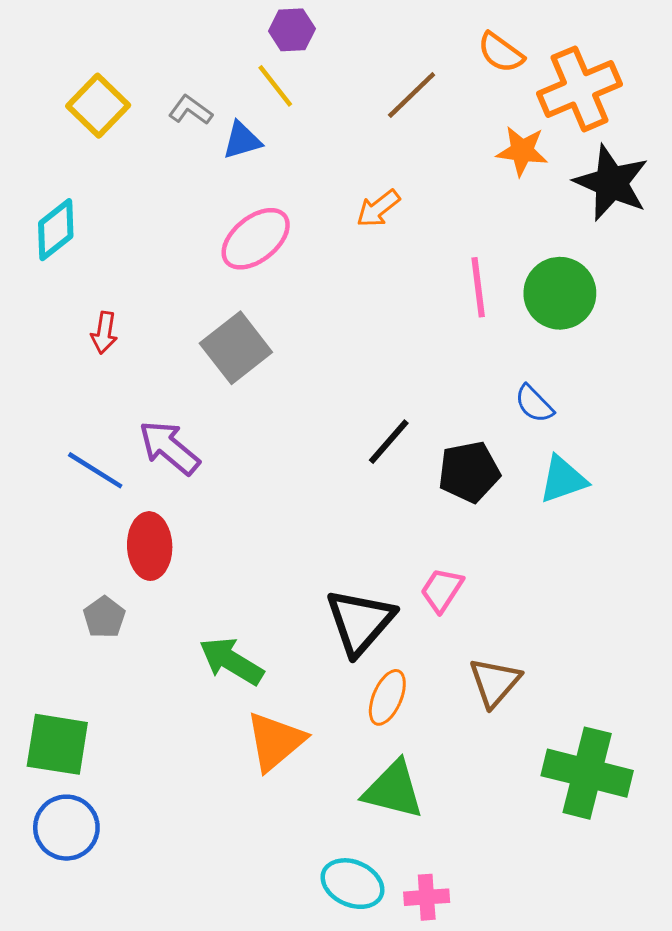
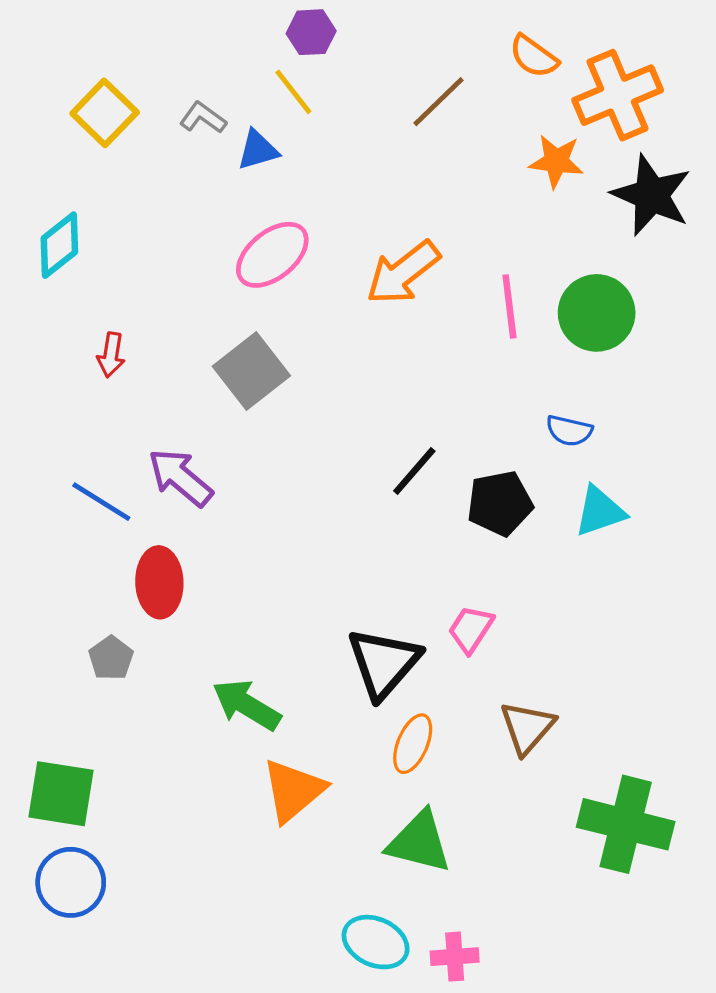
orange arrow: (378, 208) -> (403, 273), moved, size x1.6
blue semicircle: (534, 404) -> (569, 431), turned -33

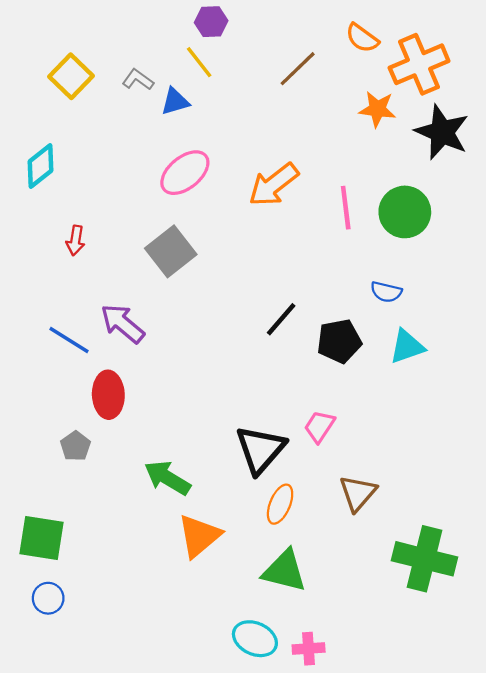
blue circle: (71, 882) -> (48, 598), size x0.7

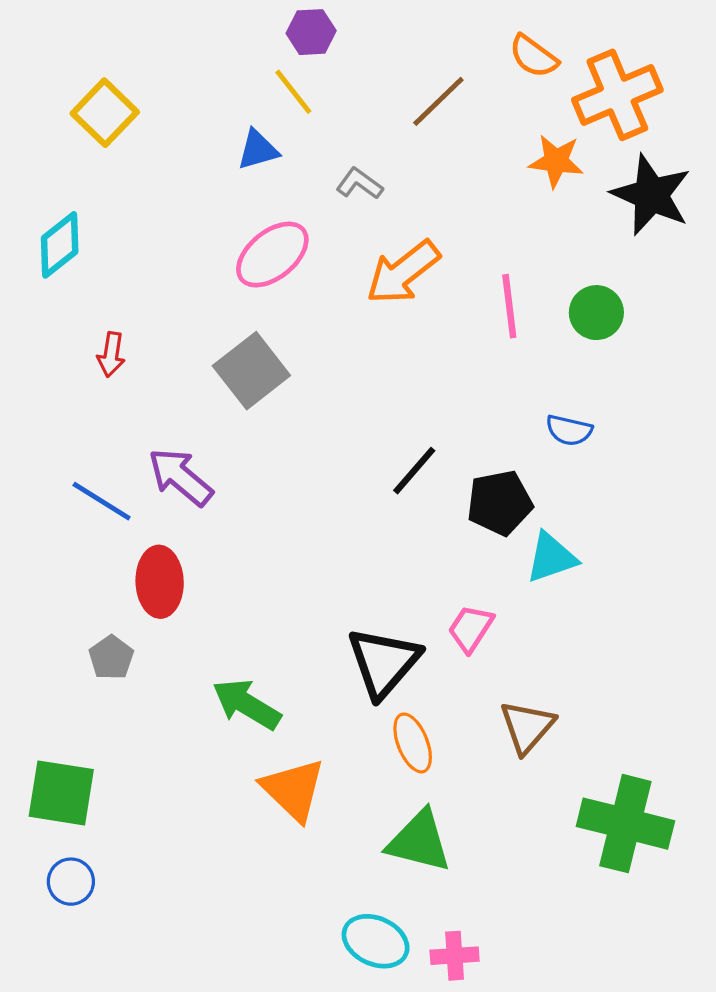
gray L-shape: (138, 80) -> (359, 184), moved
green circle: (405, 212) -> (596, 313), size x0.7
cyan triangle: (407, 347) -> (551, 558), moved
orange ellipse: (280, 504) -> (413, 743), turned -45
orange triangle: (199, 536) -> (293, 790), turned -36

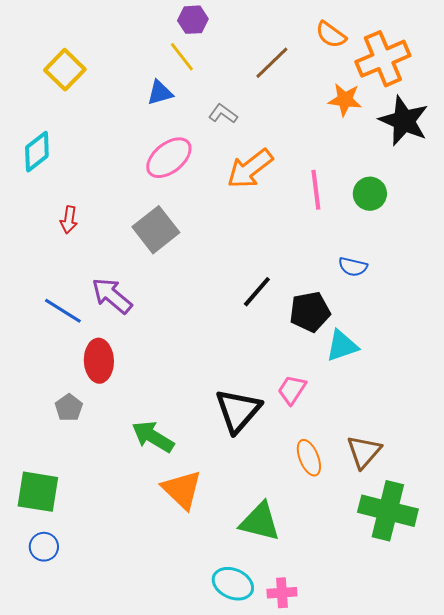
brown triangle: (527, 727) -> (364, 452), moved
orange ellipse: (413, 743) -> (309, 458), moved

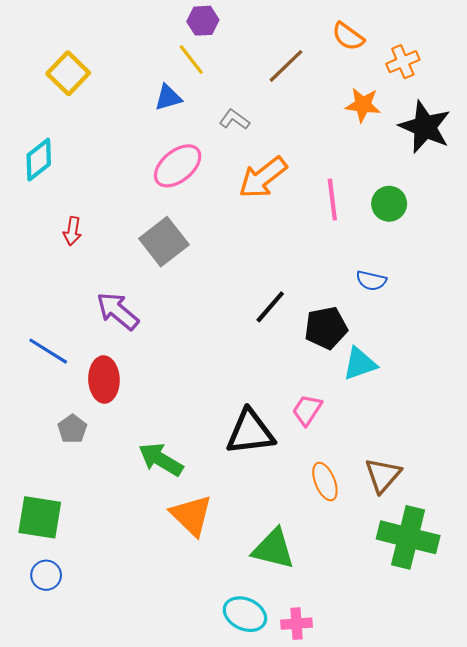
orange cross: (383, 59) -> (403, 62), size x0.6
blue line: (63, 311) -> (48, 351), moved
black triangle: (238, 411) -> (250, 432), turned 42

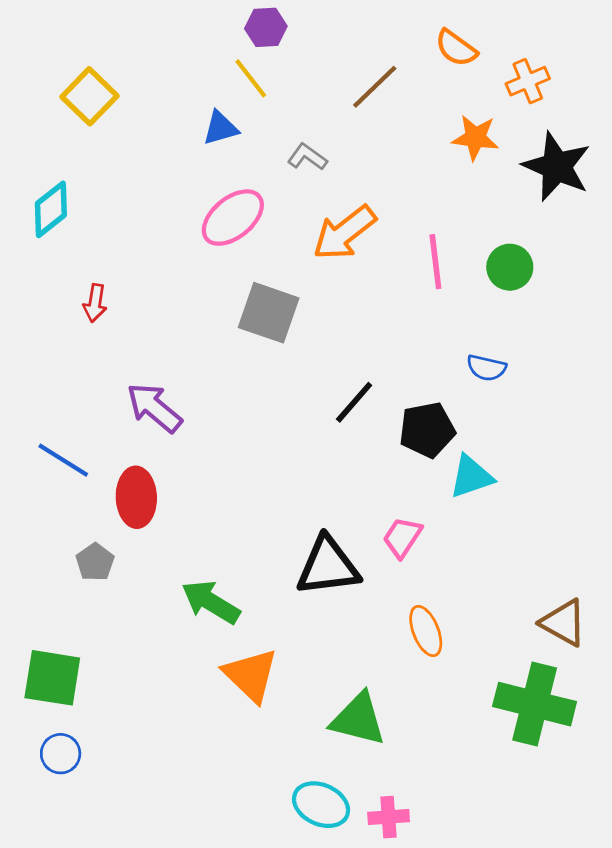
gray square: (164, 242) -> (269, 313), moved, turned -33
brown triangle: (383, 475) -> (564, 623), moved, turned -42

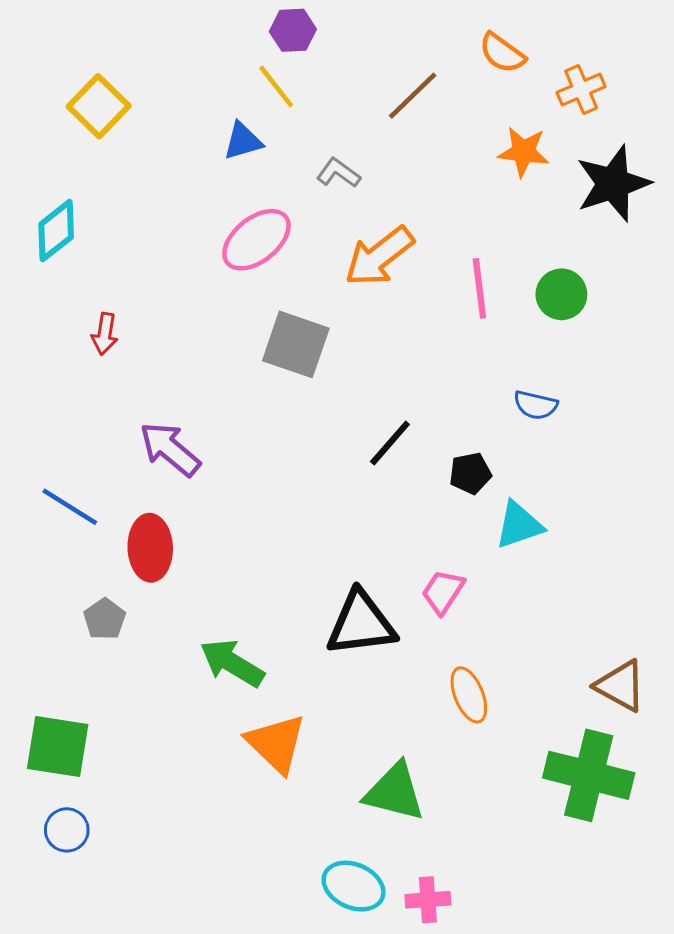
black star: (557, 167) -> (613, 184), turned 30
black pentagon: (427, 430) -> (470, 473), size x0.7

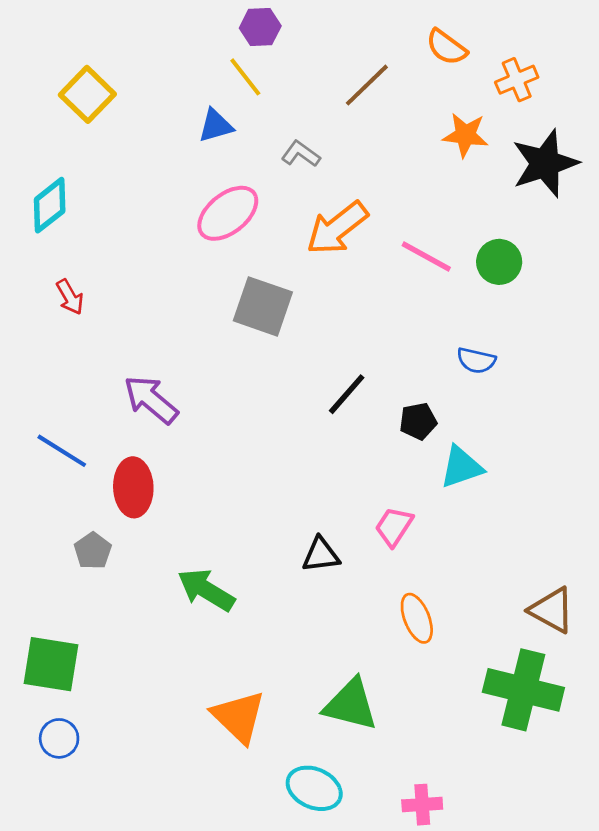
pink line: (479, 288) -> (426, 256), turned -54
red arrow: (105, 334) -> (70, 297), moved, turned -39
black triangle: (361, 624) -> (321, 555), size x0.6
orange triangle: (276, 743) -> (239, 717), moved
pink cross: (428, 900) -> (422, 805), moved

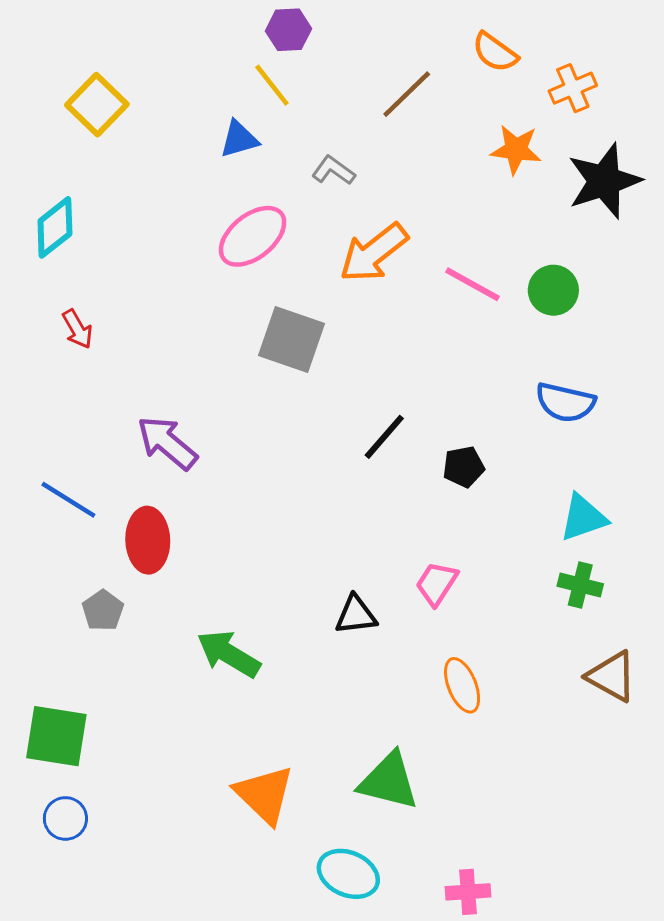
blue semicircle: (476, 360) -> (565, 402), moved, size x1.4
cyan triangle: (461, 467) -> (583, 518), moved
green cross: (523, 690) -> (580, 585), moved, size x0.5

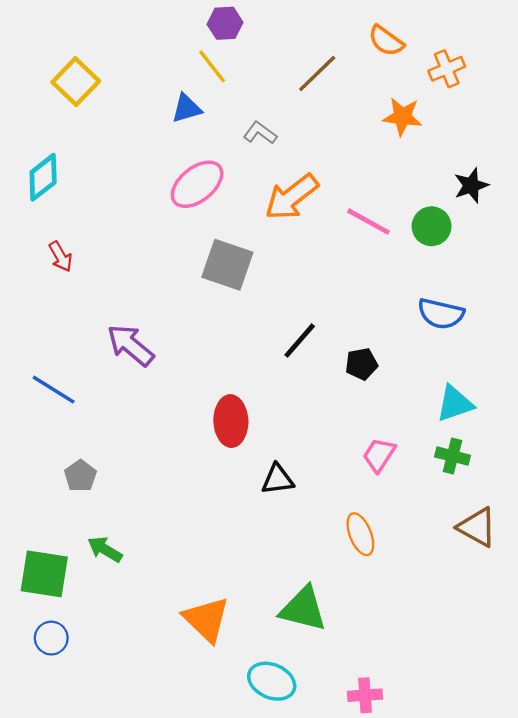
black star: (604, 181) -> (471, 185), moved, size x0.6
red ellipse: (148, 540) -> (231, 421), moved
pink trapezoid: (437, 584) -> (379, 455), moved
green arrow: (229, 654) -> (105, 549), moved, size x0.7

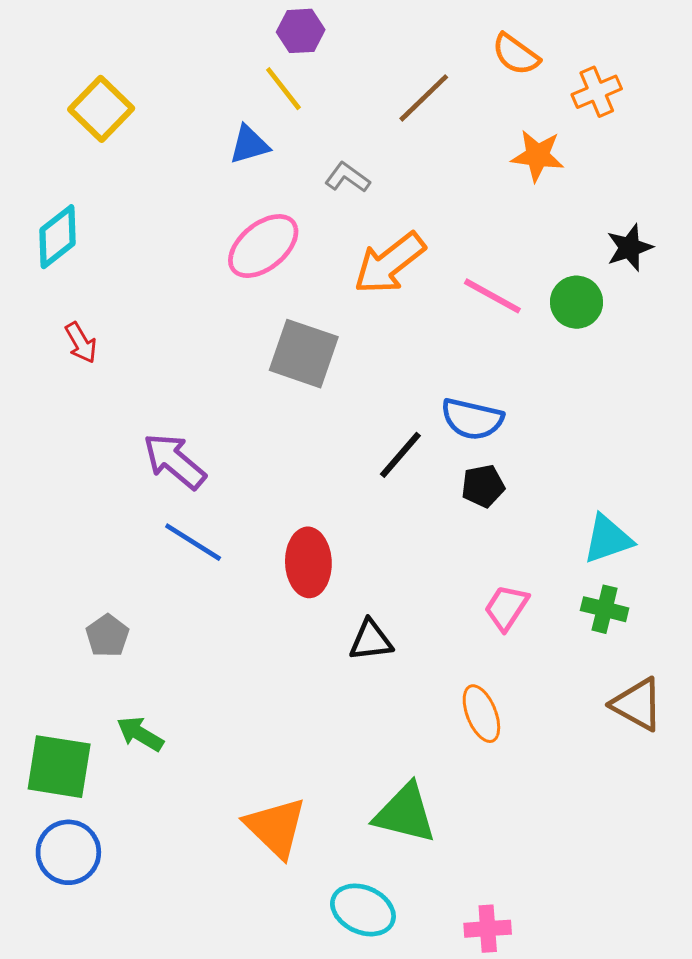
blue semicircle: (441, 314) -> (472, 419), moved
blue line: (54, 390) -> (193, 542), moved
blue circle: (51, 638) -> (68, 852), size x1.4

